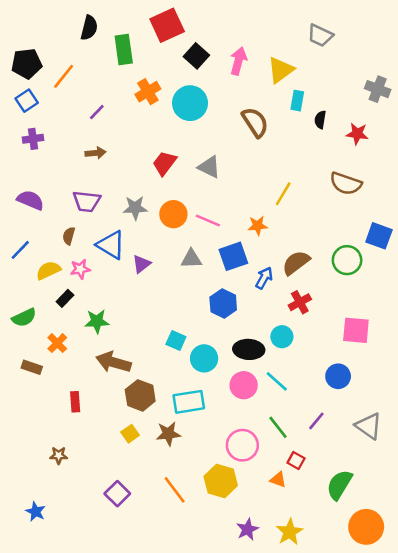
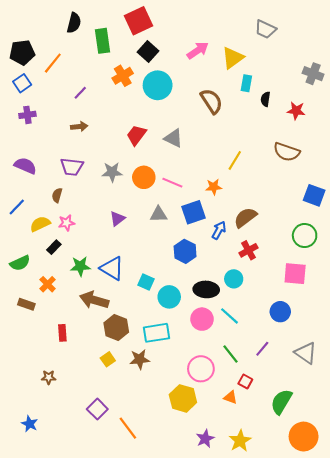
black square: (196, 56) -> (148, 51), moved
pink arrow: (239, 61) -> (198, 50), turned 40
blue triangle: (111, 245) -> (112, 268), moved
green circle: (347, 260) -> (305, 236), moved
orange line: (175, 490) -> (128, 428), moved

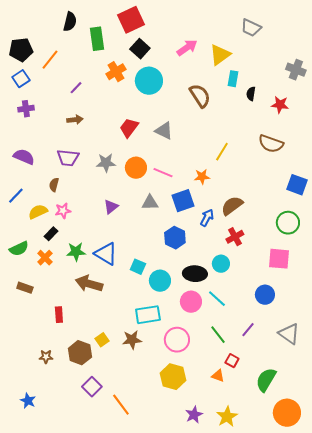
orange cross: (48, 284) -> (45, 258), moved
brown hexagon: (116, 328) -> (80, 353), moved
pink circle: (201, 369) -> (177, 340), moved

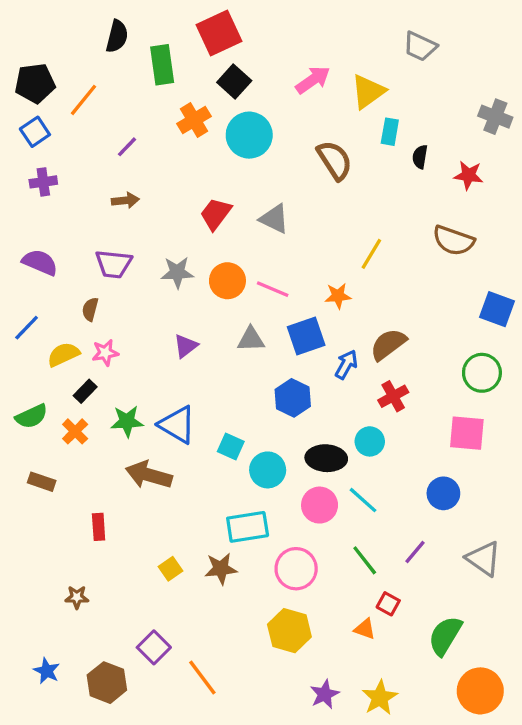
brown hexagon: (80, 353) -> (107, 683), moved

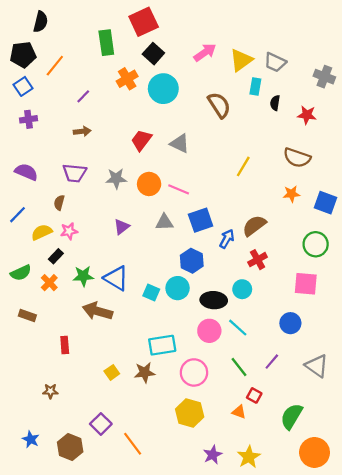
black semicircle: (117, 36) -> (41, 22), moved
gray trapezoid: (420, 46) -> (275, 62), moved
orange star: (338, 296) -> (292, 194), moved
cyan circle: (268, 470) -> (178, 288), moved

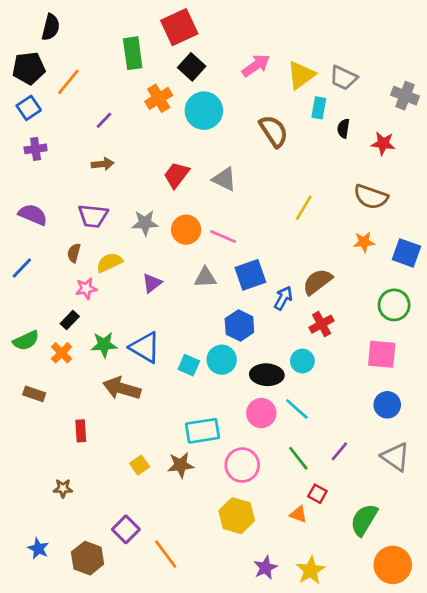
yellow semicircle: (42, 232) -> (109, 263), moved
blue circle: (290, 323) -> (387, 405), moved

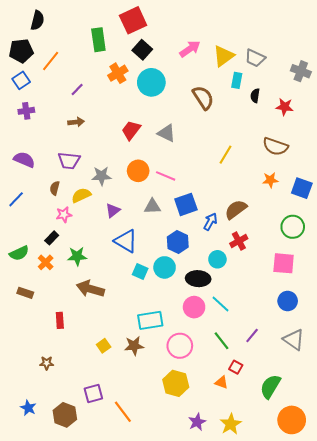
gray star: (145, 223) -> (102, 176), moved
blue triangle: (145, 347) -> (126, 241), moved
cyan circle: (302, 361) -> (217, 259), moved
purple square: (126, 529) -> (93, 394), turned 30

